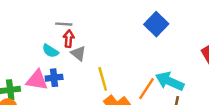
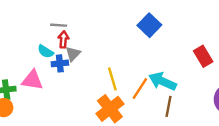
gray triangle: (78, 53) -> (73, 54), turned 35
blue cross: (54, 78) -> (60, 63), moved
yellow line: (103, 79) -> (112, 79), moved

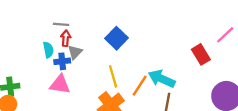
blue square: (149, 25) -> (117, 38), moved
cyan semicircle: (46, 51) -> (48, 50), turned -133
pink triangle: (32, 80) -> (60, 84), moved

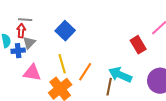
gray line: (61, 24) -> (25, 20), moved
cyan arrow: (162, 79) -> (120, 75), moved
pink triangle: (60, 84) -> (32, 73), moved

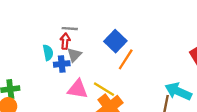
yellow line: (62, 64) -> (104, 89), moved, turned -42
orange line: (85, 72) -> (126, 59), moved

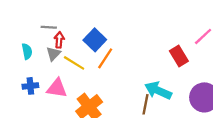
red arrow: (65, 41) -> (59, 40), moved
blue cross: (62, 64) -> (30, 86), moved
yellow line: (104, 89) -> (74, 63), moved

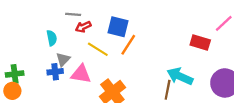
red arrow: (59, 40) -> (83, 27), turned -120
blue square: (95, 40) -> (118, 27), turned -30
gray triangle: (53, 54) -> (63, 59), moved
red rectangle: (179, 56) -> (200, 43), turned -42

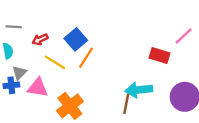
gray line: (73, 14) -> (14, 27), moved
blue square: (118, 27) -> (76, 39), turned 35
cyan arrow: (180, 76) -> (139, 90), turned -30

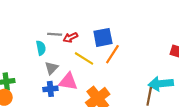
gray line: (14, 27) -> (55, 34), moved
blue square: (76, 39) -> (103, 37), turned 30
blue cross: (11, 85) -> (50, 89), moved

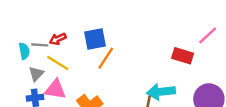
gray line: (55, 34) -> (40, 45), moved
yellow line: (84, 58) -> (58, 63), moved

